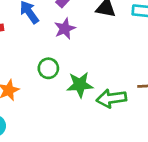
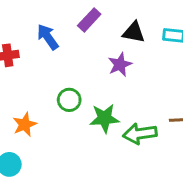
purple star: (65, 29) -> (120, 65), moved

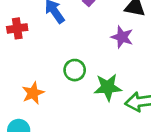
purple star: (120, 65) -> (122, 37), turned -30

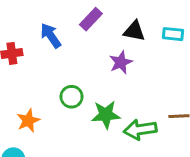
purple star: (122, 37) -> (121, 62), turned 30

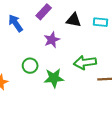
purple star: (121, 62) -> (52, 40), moved
green arrow: (140, 130) -> (85, 63), moved

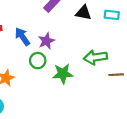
blue arrow: (16, 23) -> (22, 37), moved
purple star: (52, 40) -> (46, 41), moved

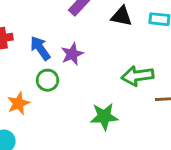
green circle: (38, 61) -> (47, 80), moved
green star: (63, 74) -> (104, 116), moved

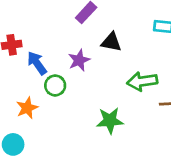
black triangle: (122, 16) -> (111, 42), moved
blue arrow: (40, 48) -> (37, 63), moved

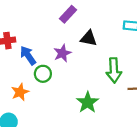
green arrow: (142, 81) -> (114, 70), turned -85
green star: (110, 121) -> (88, 102), turned -30

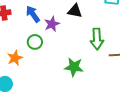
blue arrow: (28, 55) -> (33, 14), moved
green star: (88, 102) -> (74, 67), turned -30

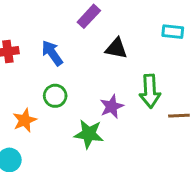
purple star: (52, 24) -> (112, 106), moved
green star: (74, 67) -> (89, 134), moved

